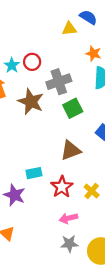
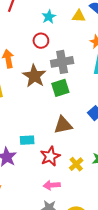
cyan star: (12, 65) -> (49, 17), moved
green square: (73, 108) -> (60, 88), moved

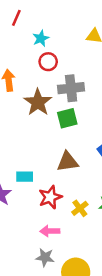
cyan star: (49, 17) -> (41, 38), moved

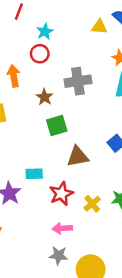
red circle: (48, 62) -> (40, 54), moved
brown star: (38, 102) -> (44, 97), size x0.6
green square: (67, 118) -> (57, 126), moved

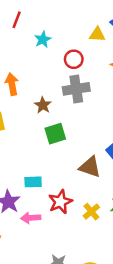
red circle: (40, 54) -> (74, 59), moved
brown triangle: (78, 157) -> (90, 167), moved, turned 30
pink arrow: (62, 228) -> (31, 218), moved

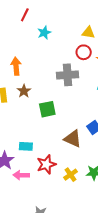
red circle: (74, 59) -> (84, 52), moved
brown star: (43, 105) -> (24, 91), moved

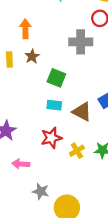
green square: (47, 109) -> (56, 78), turned 30
cyan rectangle: (26, 146) -> (54, 105), moved
pink arrow: (21, 175) -> (21, 164), moved

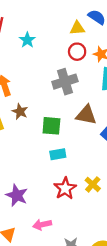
brown triangle: (82, 112) -> (86, 115), moved
yellow cross: (77, 151) -> (93, 184), moved

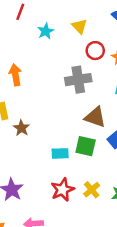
yellow triangle: (77, 28) -> (79, 26), moved, turned 42
brown star: (20, 112) -> (21, 128), moved
green square: (51, 126) -> (86, 146), moved

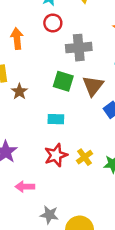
red circle: (95, 51) -> (53, 23), moved
brown triangle: (95, 117) -> (93, 86), turned 45
green square: (86, 146) -> (63, 81), moved

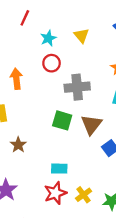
brown star: (19, 91) -> (18, 145), moved
cyan rectangle: (56, 119) -> (59, 169), moved

